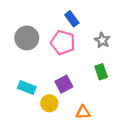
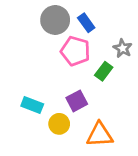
gray circle: (27, 38) -> (55, 20), moved
green rectangle: (101, 72) -> (104, 71), moved, turned 56
orange triangle: (83, 112) -> (100, 135), size x1.5

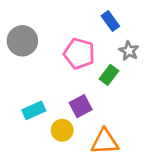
gray circle: (55, 20) -> (22, 41), moved
blue rectangle: (86, 23) -> (110, 21), moved
cyan rectangle: (32, 105) -> (34, 110), turned -45

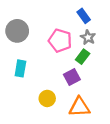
gray star: (129, 51) -> (88, 37), moved
purple square: (81, 106) -> (72, 77), moved
cyan rectangle: (34, 110) -> (20, 68), moved, turned -56

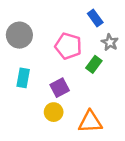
gray star: (88, 37) -> (110, 42), moved
purple square: (72, 77) -> (60, 88), moved

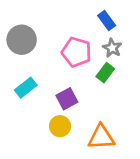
gray star: (110, 42) -> (112, 48), moved
cyan rectangle: (23, 78) -> (26, 88), turned 42

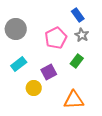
pink pentagon: (76, 52) -> (56, 38), turned 30
green rectangle: (105, 73) -> (77, 61), moved
yellow circle: (60, 126) -> (34, 88), moved

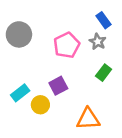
blue rectangle: (78, 15) -> (104, 20), moved
green rectangle: (77, 61) -> (104, 73), moved
cyan rectangle: (19, 64) -> (20, 93), moved

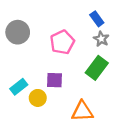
gray star: (98, 42) -> (101, 39), moved
green rectangle: (104, 73) -> (97, 68), size x1.5
purple square: (58, 86) -> (54, 80), turned 30

